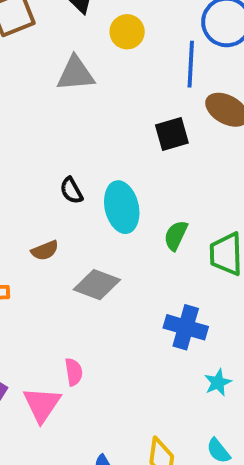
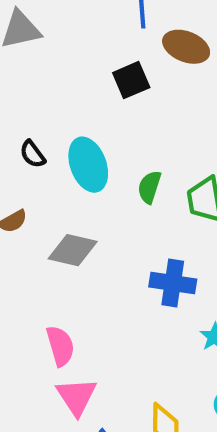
pink semicircle: (74, 372) -> (60, 346), size x1.4
pink triangle: (42, 404) -> (76, 396), moved

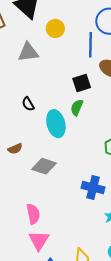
black semicircle: (33, 154) -> (28, 104), moved
green semicircle: (149, 187) -> (77, 107), moved

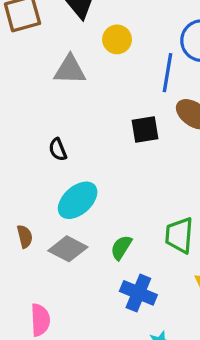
green semicircle: (77, 107) -> (121, 248), moved
cyan ellipse: (56, 124) -> (78, 200), moved, turned 55
brown semicircle: (15, 149) -> (25, 236), moved, turned -88

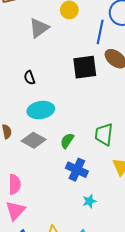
gray triangle: (70, 70) -> (39, 28), turned -40
black square: (145, 129) -> (85, 67), size x1.4
cyan ellipse: (78, 200) -> (41, 110), turned 30

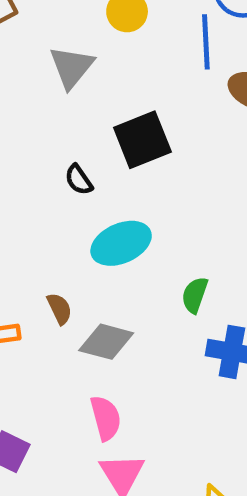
black square: (85, 67) -> (142, 140), moved
gray diamond: (34, 140) -> (106, 342), moved

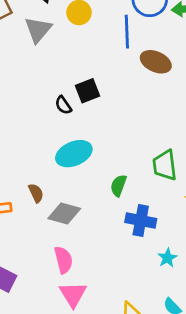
gray triangle: (72, 67) -> (38, 30), moved
black square: (142, 140) -> (88, 91), size x0.7
black semicircle: (79, 180) -> (63, 105), moved

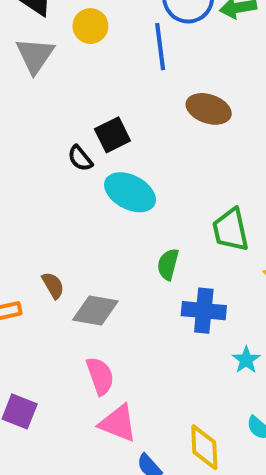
brown ellipse: (156, 62) -> (209, 109), moved
cyan ellipse: (74, 154) -> (130, 192), moved, turned 56
pink triangle: (73, 294) -> (118, 423), turned -32

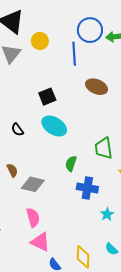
black semicircle: (80, 158) -> (17, 130), moved

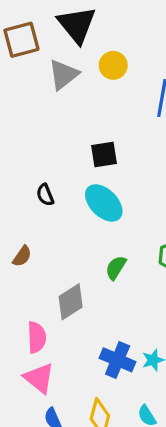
brown semicircle: (12, 170) -> (22, 256), turned 48
gray diamond: (33, 184) -> (71, 302), moved, turned -60
blue cross: (87, 188) -> (118, 360), moved

